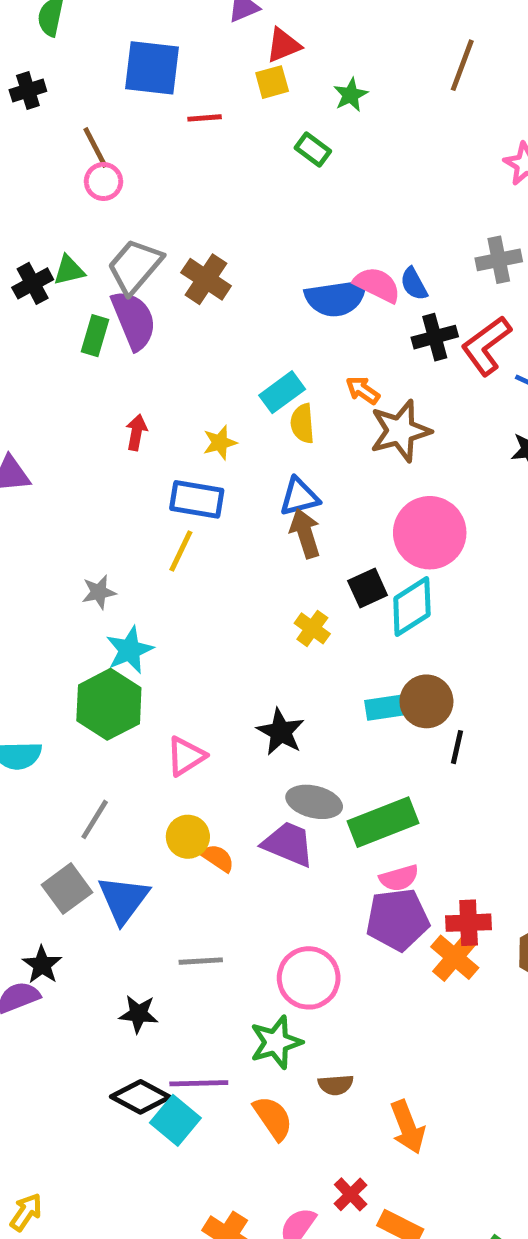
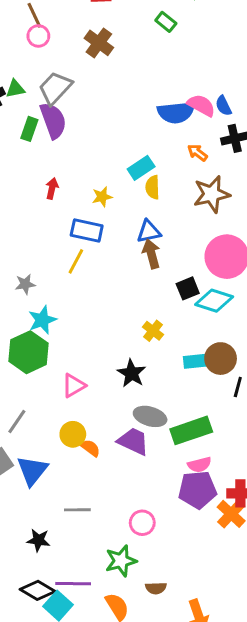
brown cross: (206, 279) -> (99, 43), moved
orange arrow: (363, 390) -> (198, 153), moved
cyan diamond: (412, 606) -> (214, 301), turned 48
yellow cross: (312, 628) -> (153, 331), moved
pink circle: (309, 978) -> (142, 523), size x0.7

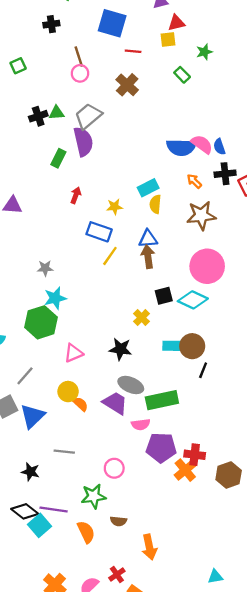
green rectangle: (29, 129) -> (58, 158), moved
yellow line: (76, 261) -> (110, 256), moved
black square: (188, 288) -> (164, 296), moved
black star: (132, 373) -> (120, 349), turned -30
pink semicircle: (199, 465) -> (141, 424), moved

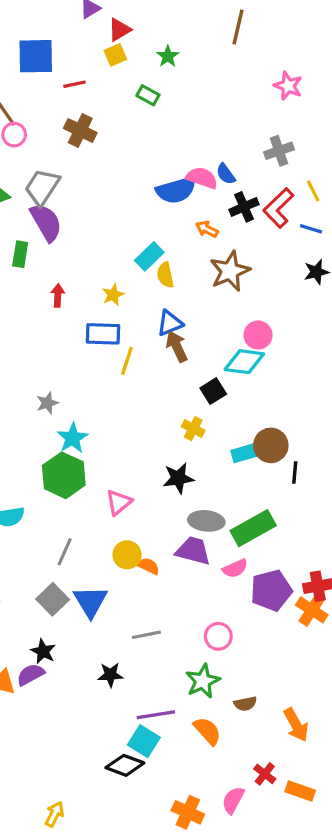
pink circle: (207, 266) -> (258, 335), size x0.6
cyan diamond: (193, 300) -> (244, 362), moved
black diamond: (25, 511) -> (125, 765), moved

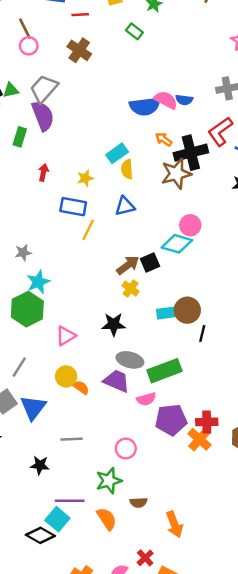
blue semicircle: (226, 174) -> (184, 100), turned -56
black cross: (244, 207) -> (191, 153), moved, size x1.5
brown arrow: (177, 346) -> (128, 265), moved, turned 70

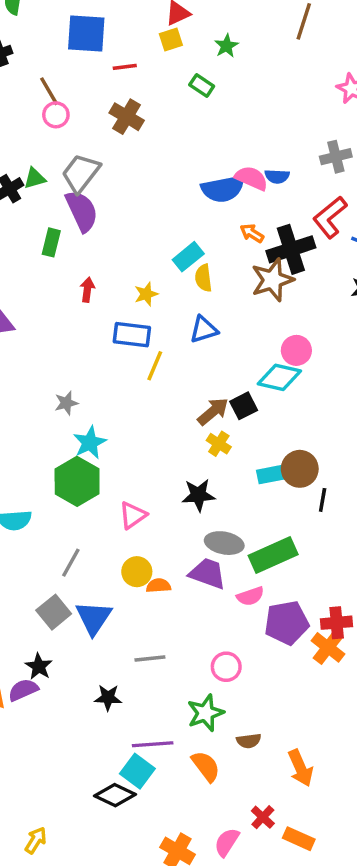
orange semicircle: (81, 387) -> (158, 586), turned -35

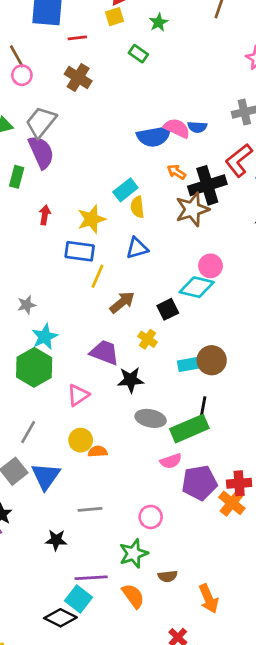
yellow star: (146, 294) -> (92, 219), size x1.5
brown arrow: (213, 411) -> (122, 302), moved
black line: (323, 500) -> (203, 406), moved
purple trapezoid: (207, 573) -> (104, 353), moved

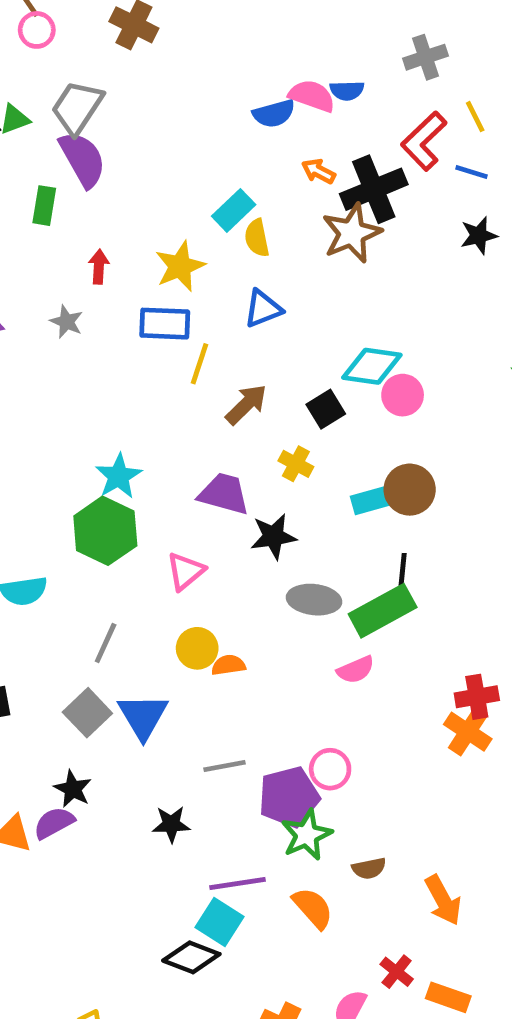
blue semicircle: (154, 136) -> (274, 114), size x0.7
pink circle: (210, 266) -> (403, 395), moved
gray star: (27, 305) -> (67, 322), moved, turned -30
purple pentagon: (199, 483) -> (289, 797), moved

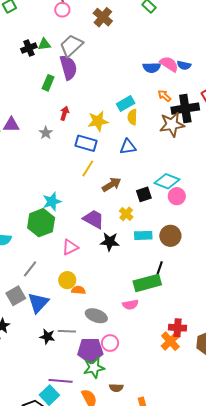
yellow line: (199, 364) -> (88, 168), moved
cyan rectangle: (373, 500) -> (143, 235), moved
gray ellipse: (314, 600) -> (96, 316), moved
black star: (171, 824) -> (47, 337), moved

